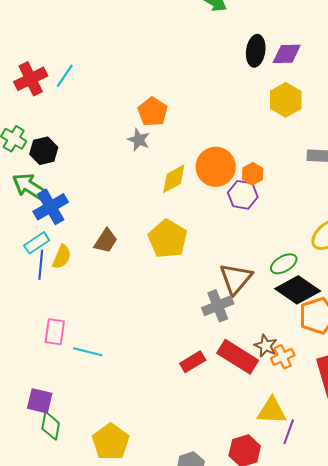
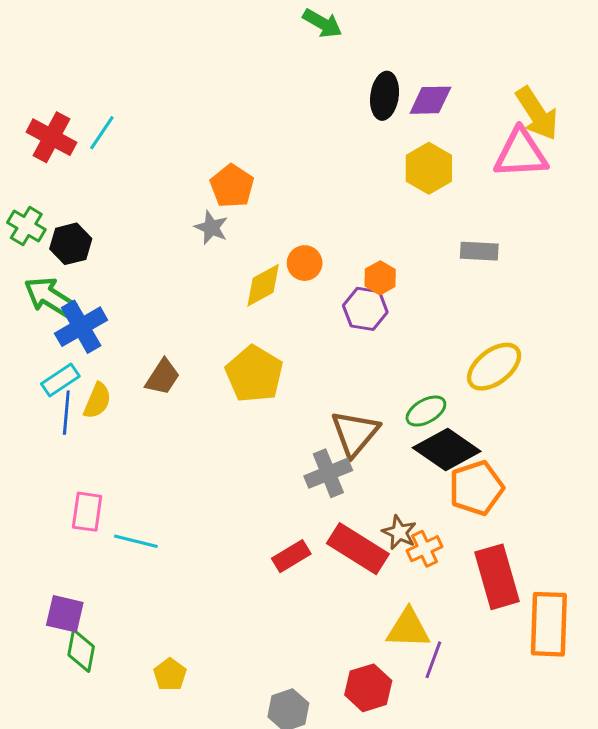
red cross: (31, 79) -> (51, 137), turned -36
orange circle: (216, 167) -> (305, 263), moved, size x0.6
yellow pentagon: (111, 442) -> (170, 674), size x0.6

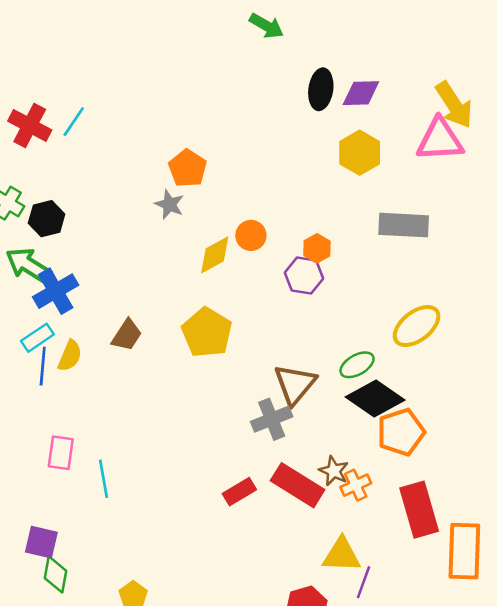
gray rectangle: (479, 251) -> (404, 225), size x1.5
cyan line: (136, 541) -> (103, 479), turned 66

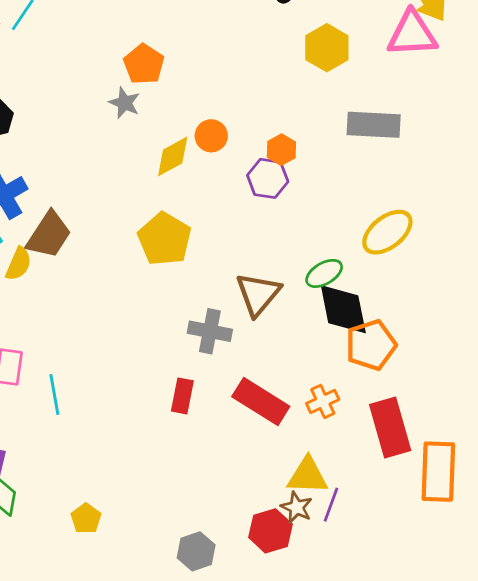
brown trapezoid: (127, 335) -> (49, 235), moved, size x1.4
black diamond: (375, 398) -> (343, 309), turned 44
gray cross: (272, 419) -> (210, 331), moved, turned 33
brown star: (334, 471) -> (297, 507), moved
red rectangle: (239, 492) -> (182, 396), moved, turned -48

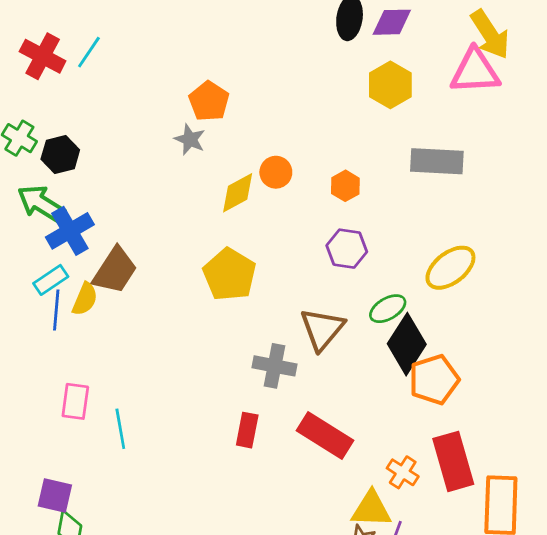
purple hexagon: (268, 178) -> (347, 249), moved
black diamond: (343, 309) -> (407, 344), turned 44
orange cross: (323, 401) -> (403, 472), moved, turned -32

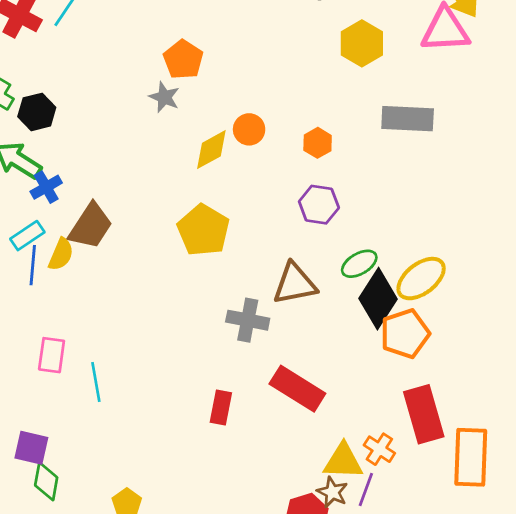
blue cross: (70, 231) -> (46, 187), size x0.7
yellow ellipse: (450, 268) -> (421, 279), moved
brown triangle: (322, 329) -> (295, 284), turned 39
red rectangle: (247, 430) -> (221, 408), moved
orange cross: (403, 472) -> (379, 449), moved

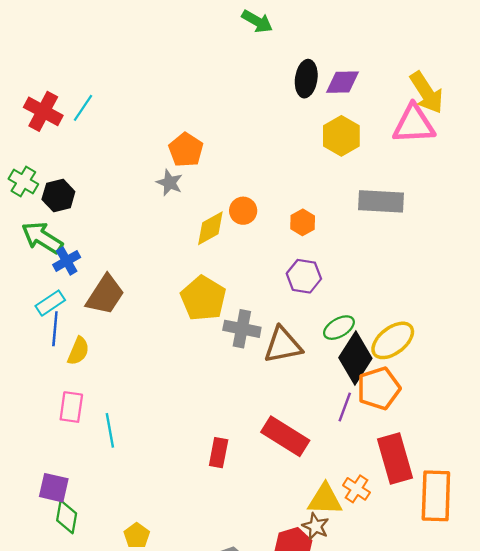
yellow semicircle: (61, 254) -> (78, 351), moved
gray cross: (248, 320) -> (242, 329), moved
purple line: (366, 489) -> (345, 407), moved

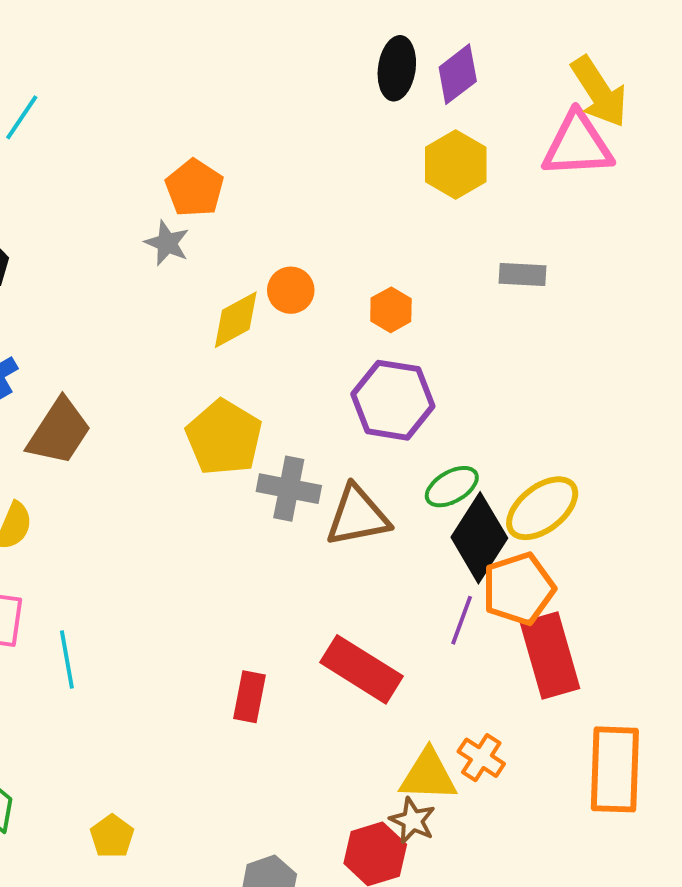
purple diamond: (342, 82) -> (458, 74), turned -36
gray rectangle: (381, 201) -> (523, 274), size x0.6
purple hexagon: (304, 276) -> (393, 400), size x1.4
red rectangle: (395, 458) -> (550, 656), moved

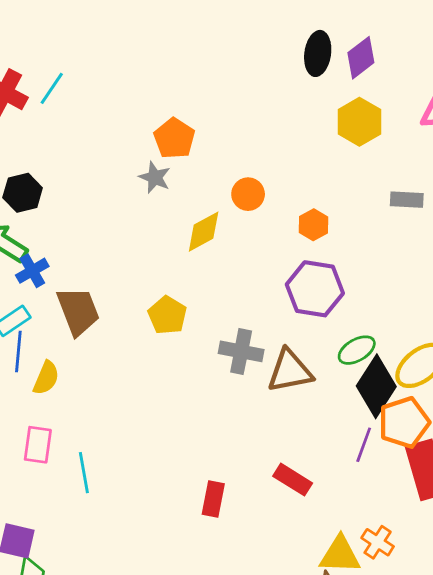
orange circle: (291, 290) -> (248, 194), moved
brown trapezoid: (59, 432) -> (78, 311), turned -54
yellow pentagon: (224, 438) -> (167, 315), moved, size x0.7
red rectangle: (361, 669) -> (293, 480), size x0.7

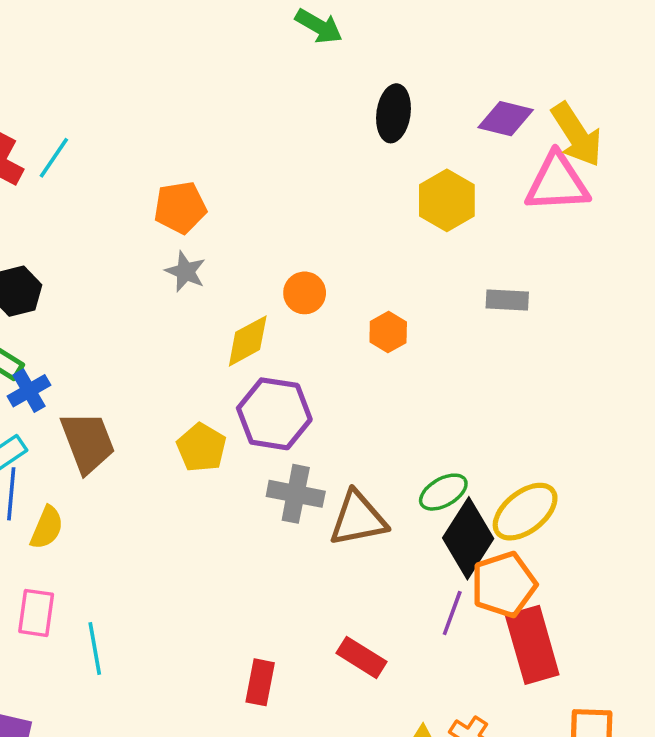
purple diamond: (361, 58) -> (506, 119), moved, turned 51
orange pentagon: (174, 138) -> (180, 208), moved, turned 30
purple hexagon: (315, 289) -> (274, 414), moved

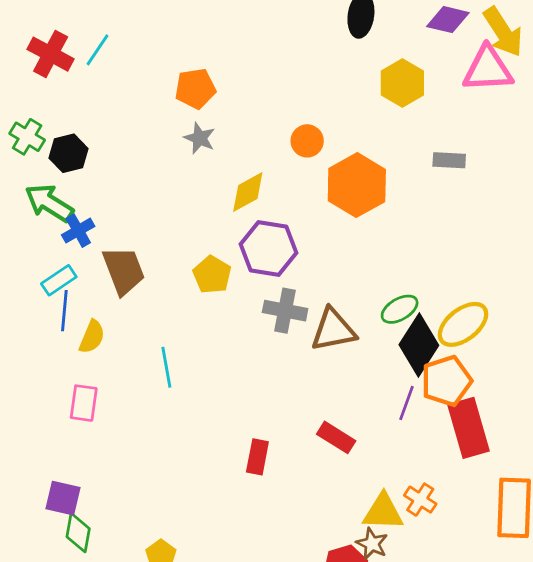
orange circle: (305, 293) -> (307, 141), moved
orange hexagon: (388, 332) -> (357, 185), size x2.0
cyan line: (95, 649) -> (166, 367), moved

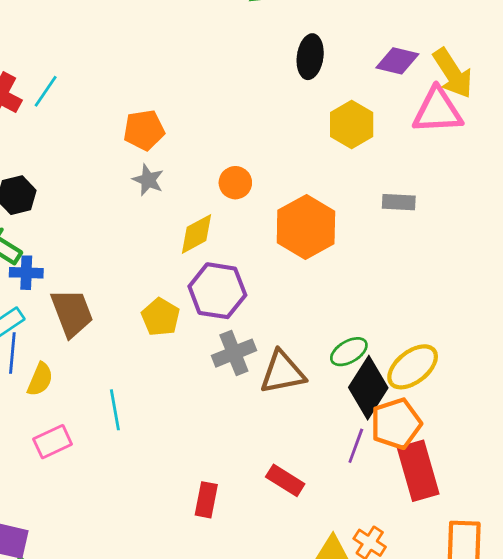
orange circle: (307, 141) -> (235, 183), moved
blue cross: (78, 231) -> (26, 273), turned 32
gray cross: (285, 311) -> (234, 353), turned -33
pink rectangle: (84, 403) -> (53, 442), moved, turned 57

